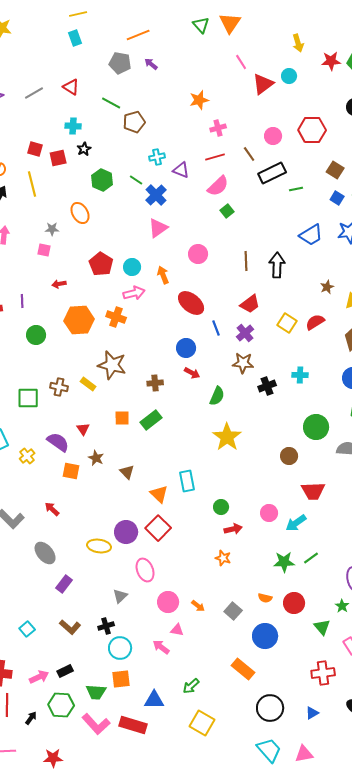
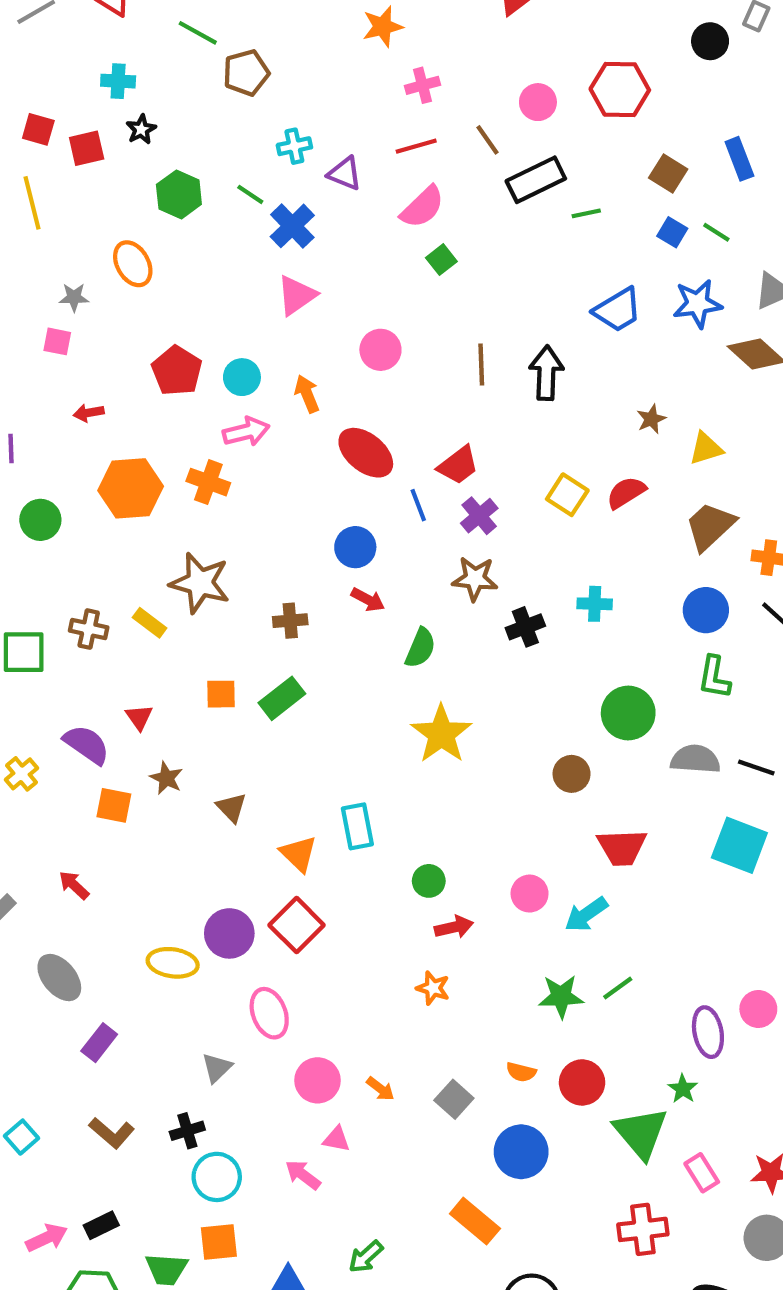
red trapezoid: (250, 304) -> (458, 465), moved
green triangle: (322, 627) -> (641, 1133), size x1.6

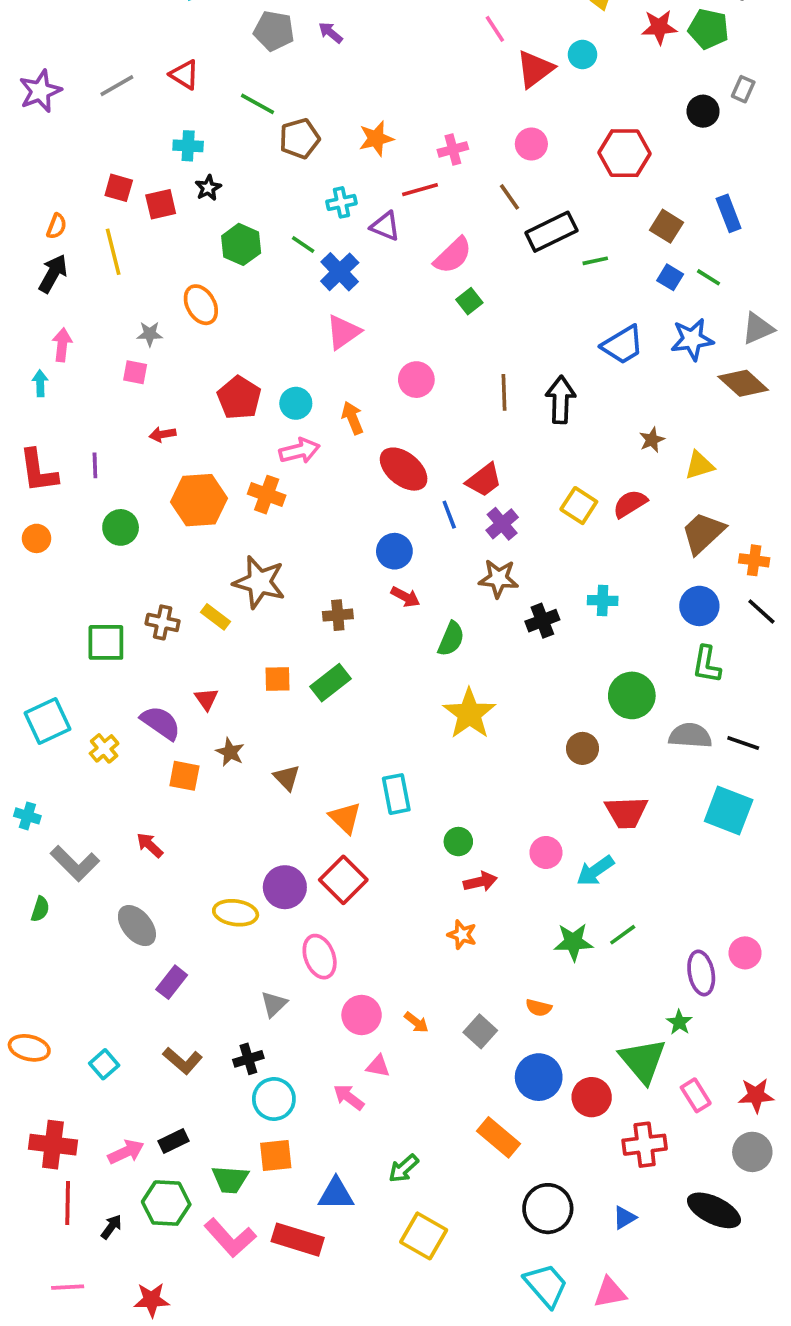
orange star: (383, 27) -> (376, 139), moved
pink circle: (538, 102) -> (531, 144), moved
red line: (416, 146) -> (420, 190), moved
red circle: (582, 1082) -> (592, 1097), moved

